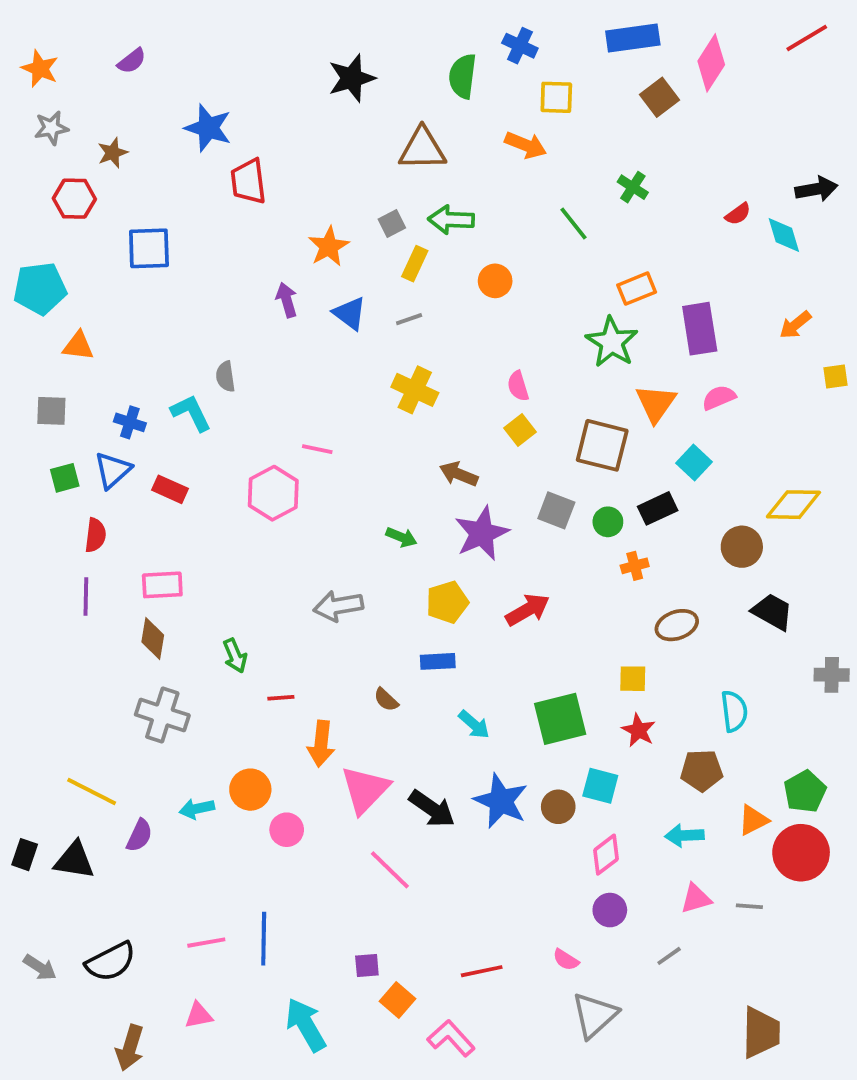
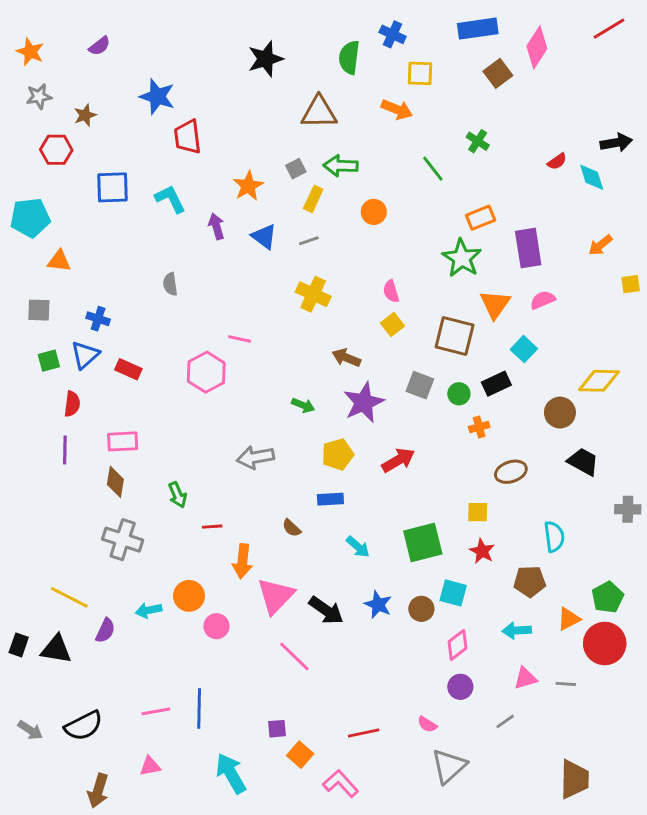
cyan L-shape: (191, 413) -> (170, 199), moved
blue star: (501, 801) -> (378, 605), size x0.7

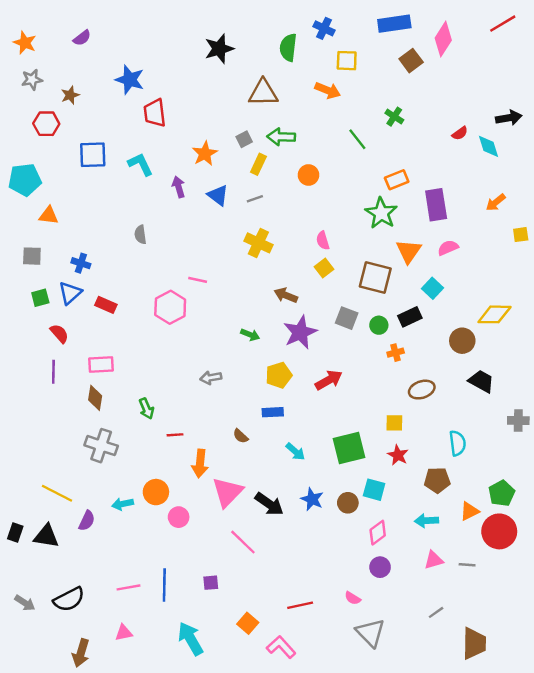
red semicircle: (72, 404) -> (59, 334), turned -48
gray arrow: (255, 457) -> (211, 378), size x0.7
gray line: (505, 721) -> (436, 612), moved
purple square: (277, 729) -> (211, 583), moved
gray triangle: (449, 766) -> (370, 633), turned -32

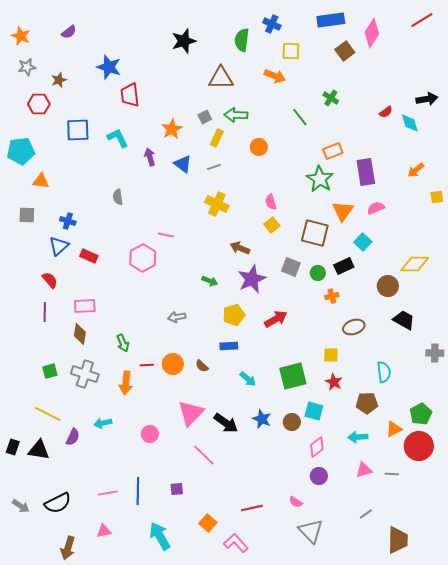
green square: (40, 298) -> (50, 371), moved
orange arrow: (200, 463) -> (126, 383), moved
orange circle: (156, 492) -> (173, 364), moved

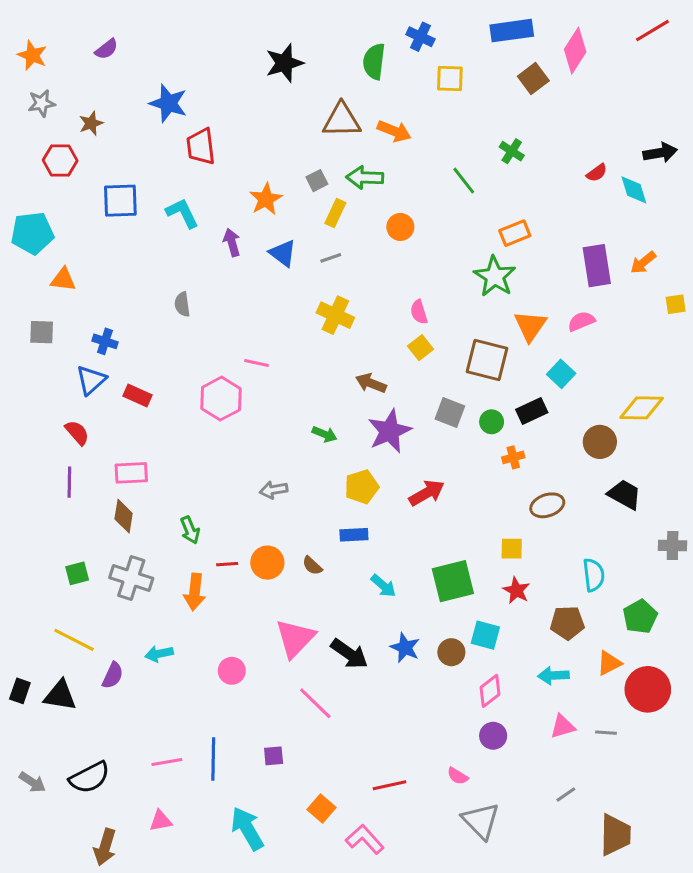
orange arrow: (275, 76) -> (394, 131), moved
purple rectangle: (366, 172) -> (597, 266), moved
green pentagon: (421, 414) -> (640, 617), moved

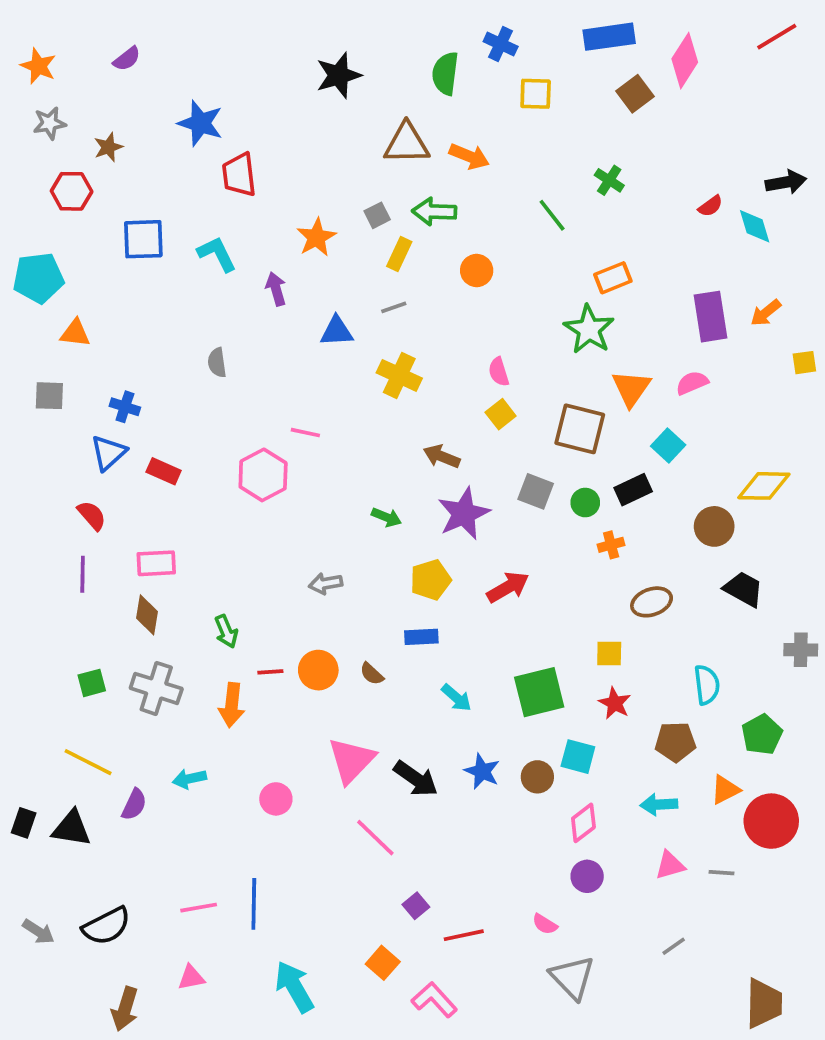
blue triangle: (283, 253) -> (337, 331), moved, turned -40
purple square: (274, 756) -> (416, 906), moved, turned -35
brown trapezoid: (615, 835) -> (764, 1003), moved

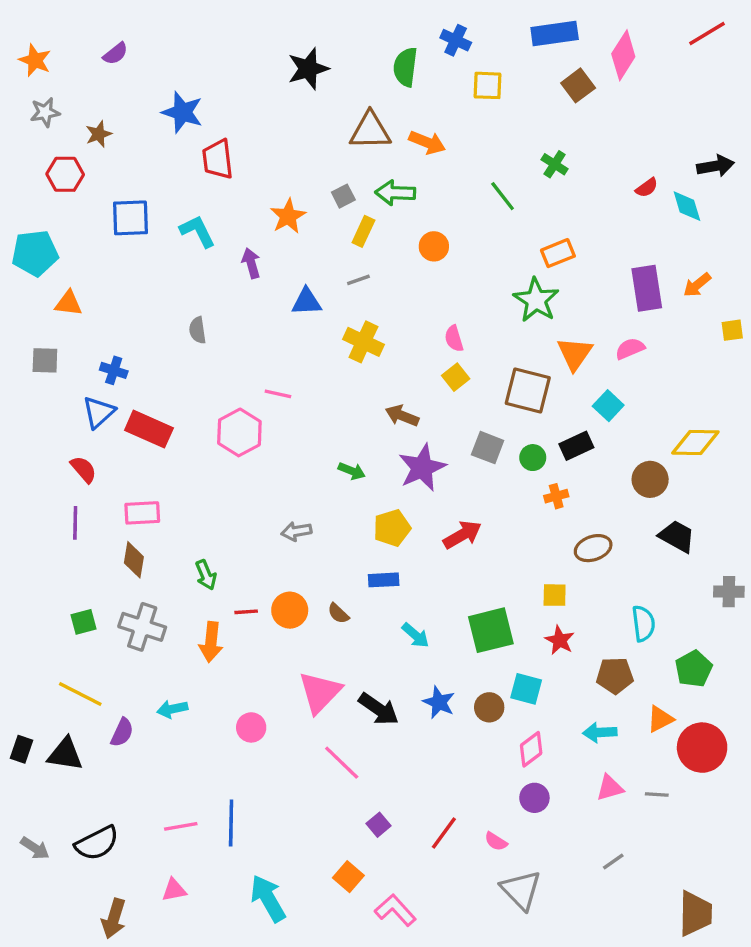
red rectangle: (164, 471) -> (149, 429), size x1.5
red line: (464, 935) -> (444, 833), moved, turned -42

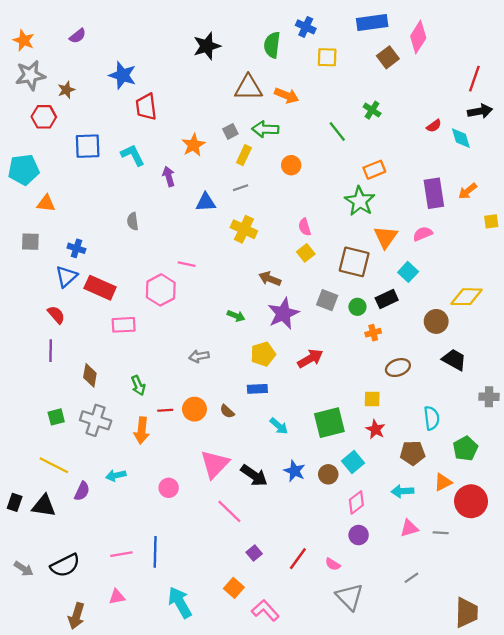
red line: (707, 33) -> (474, 79), moved, turned -40
gray star: (45, 112) -> (30, 75), size x1.5
pink rectangle: (142, 513) -> (124, 325), moved
cyan square: (526, 689) -> (353, 462), turned 35

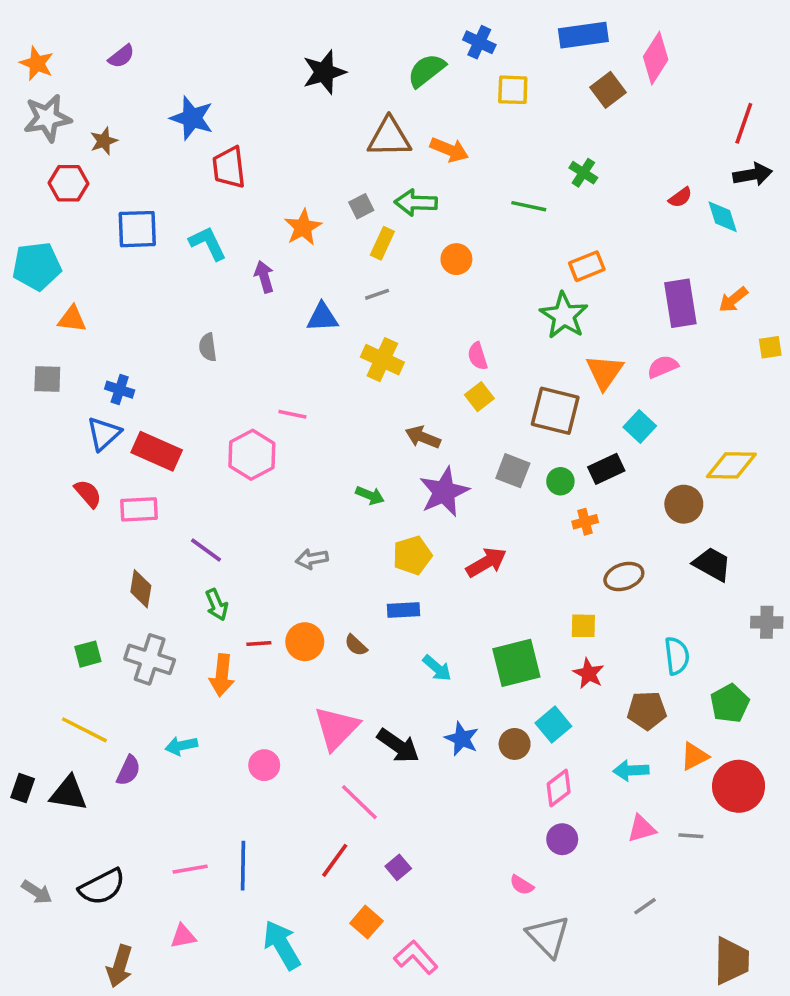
green semicircle: (272, 45) -> (426, 70), turned 45
green line: (337, 131) -> (529, 206), turned -40
pink rectangle: (124, 325) -> (139, 509), moved
purple line: (51, 351) -> (206, 550), moved, turned -55
red line: (298, 559) -> (335, 860), moved

